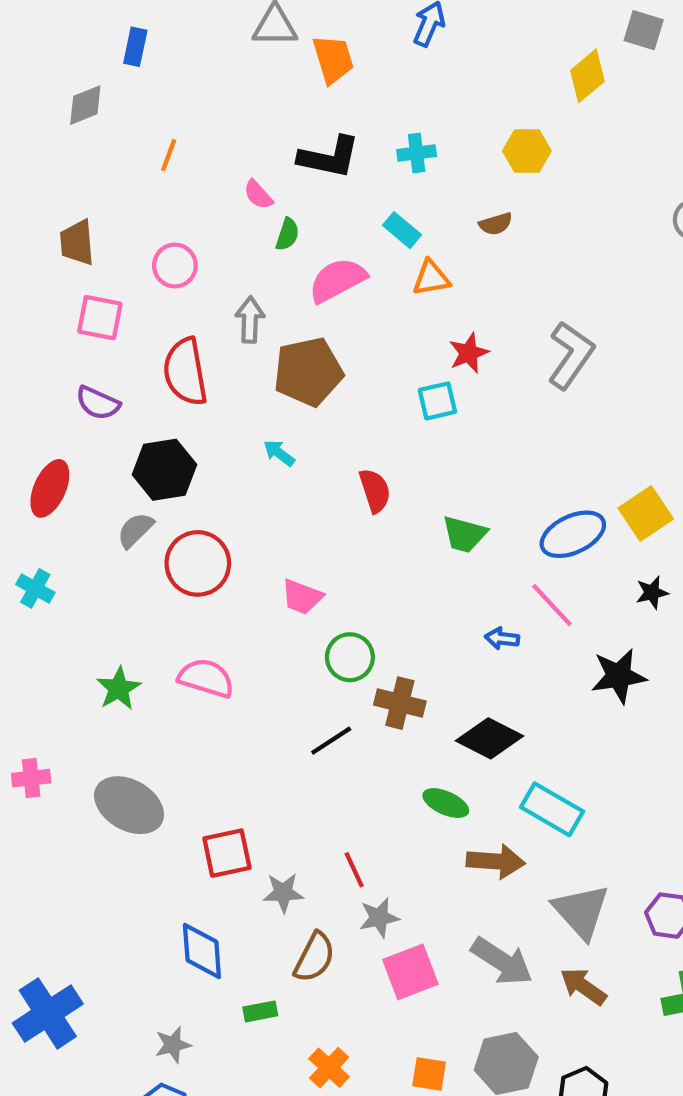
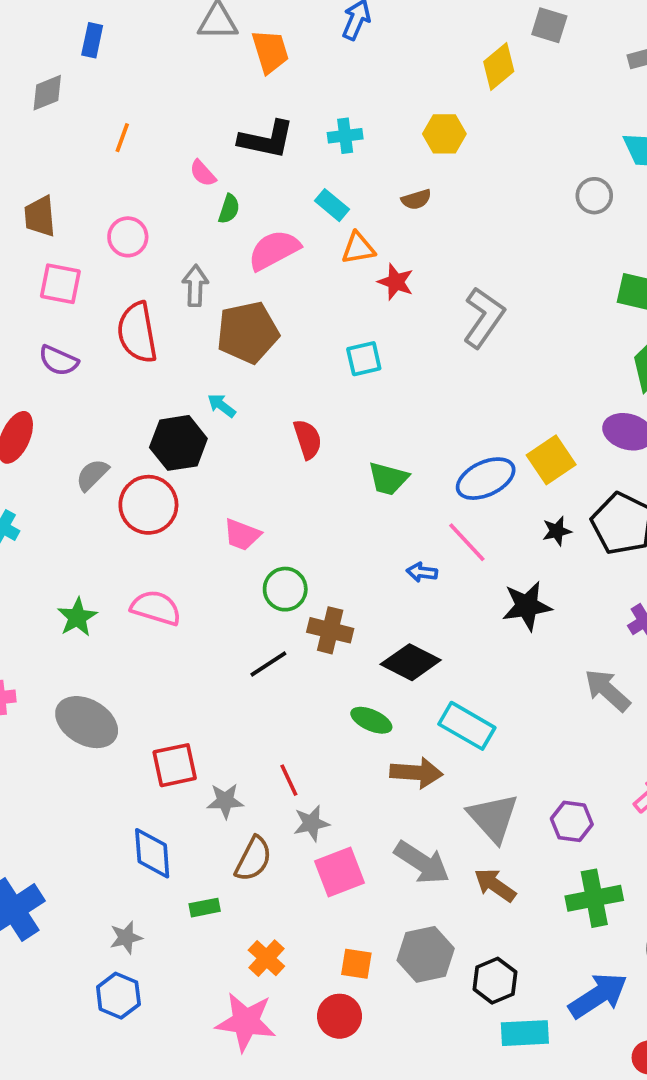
red star: (469, 353) -> (396, 282), moved, turned -30
black hexagon: (164, 470) -> (178, 443), moved

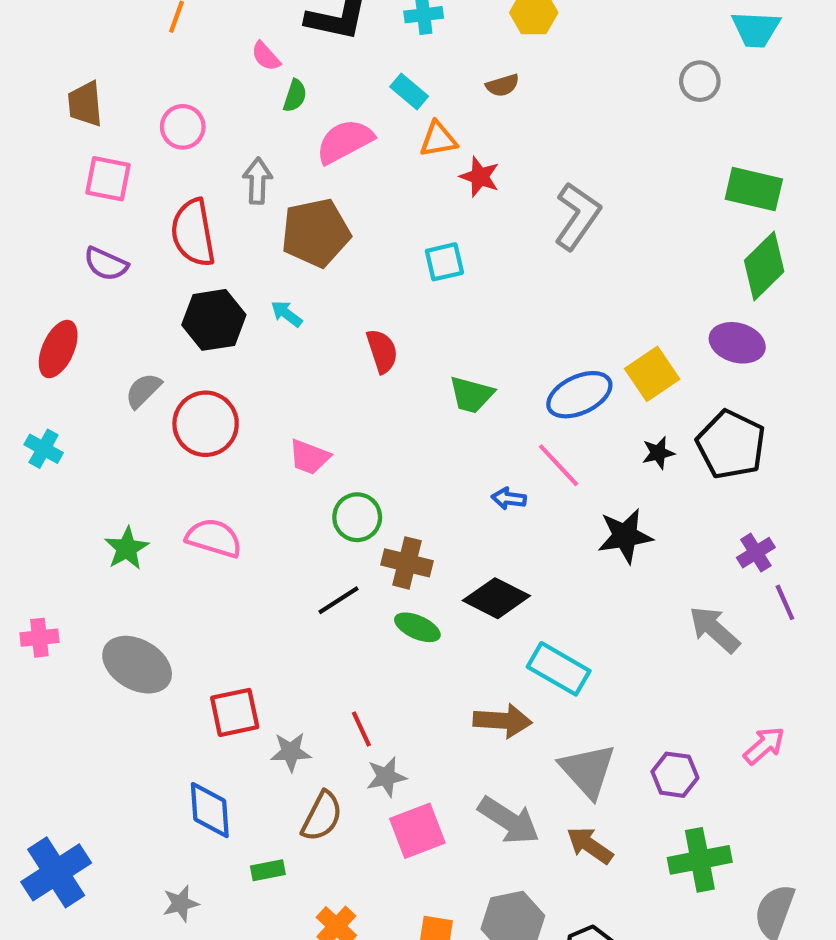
black hexagon: (178, 443) -> (214, 320), moved
green ellipse: (371, 720) -> (417, 627), moved

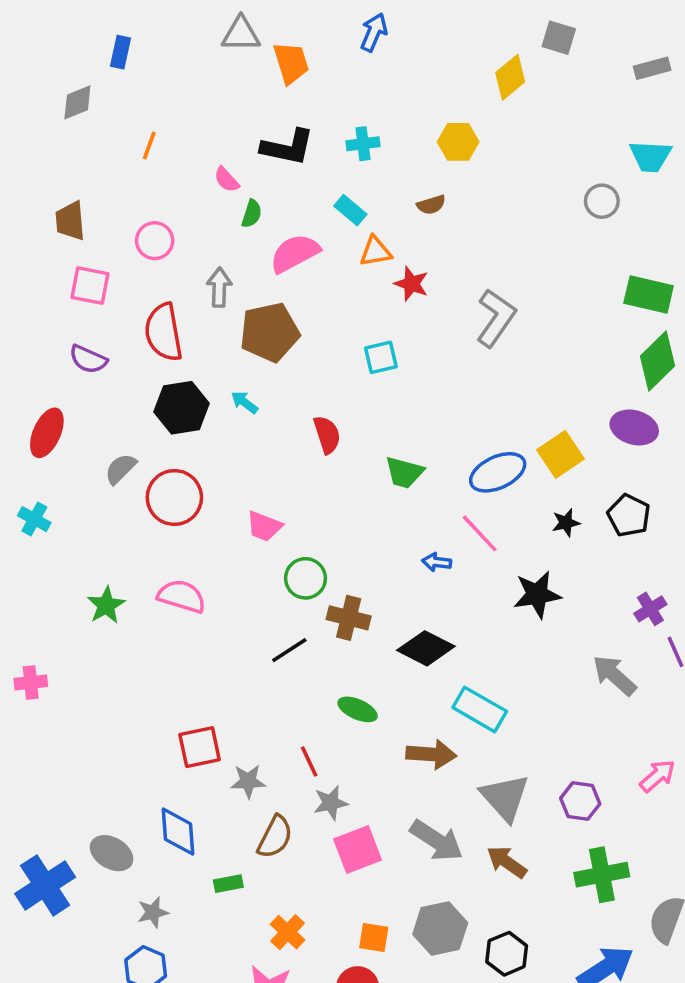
black pentagon: (731, 445) -> (629, 515), size x0.7
green ellipse: (417, 627) -> (358, 709), moved
gray ellipse: (137, 665) -> (112, 853), moved, size x0.7

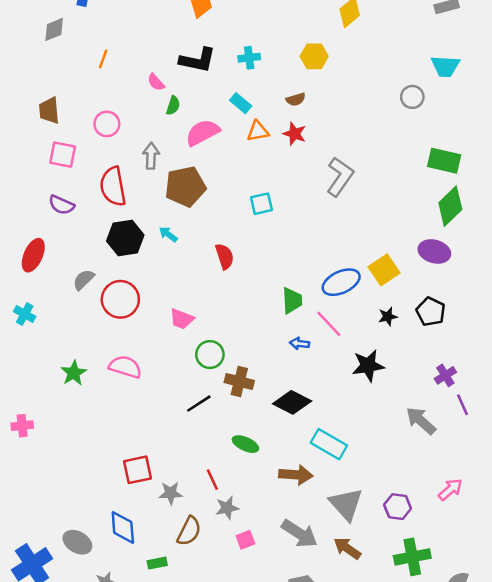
red star: (411, 284) -> (295, 134), moved
green trapezoid: (404, 472) -> (292, 301), moved, turned -108
pink square: (358, 850) -> (245, 540), size x0.6

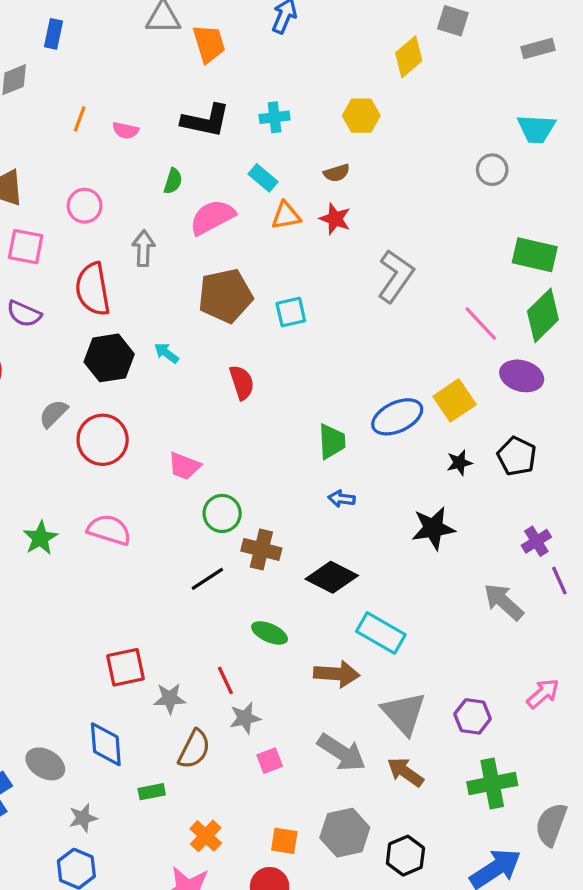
pink semicircle: (156, 82) -> (125, 130), moved, turned -36
brown pentagon: (185, 186) -> (225, 296), moved
pink line: (329, 324) -> (481, 324), moved

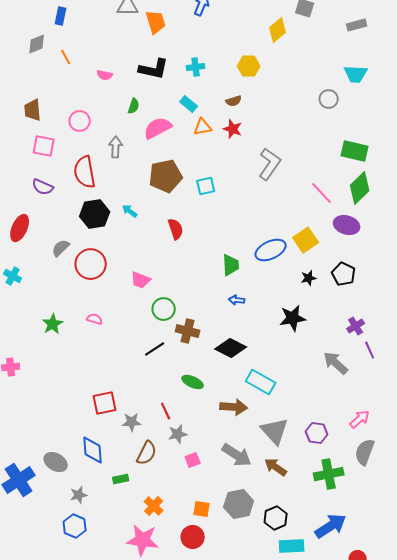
orange line: (80, 119) -> (66, 57), moved, turned -49
pink semicircle: (109, 530) -> (95, 319), size x0.6
gray semicircle: (551, 824) -> (365, 452), moved

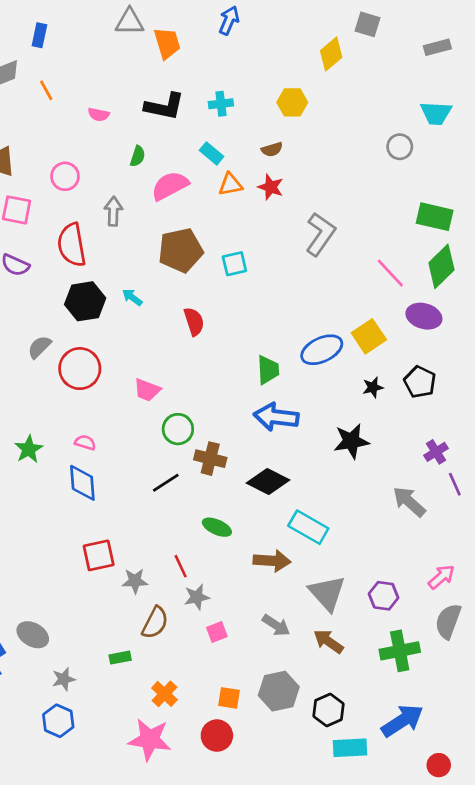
blue arrow: (237, 300) -> (276, 417), size x2.0
blue diamond: (93, 450) -> (82, 483), moved
gray arrow: (237, 455) -> (276, 625), size x0.7

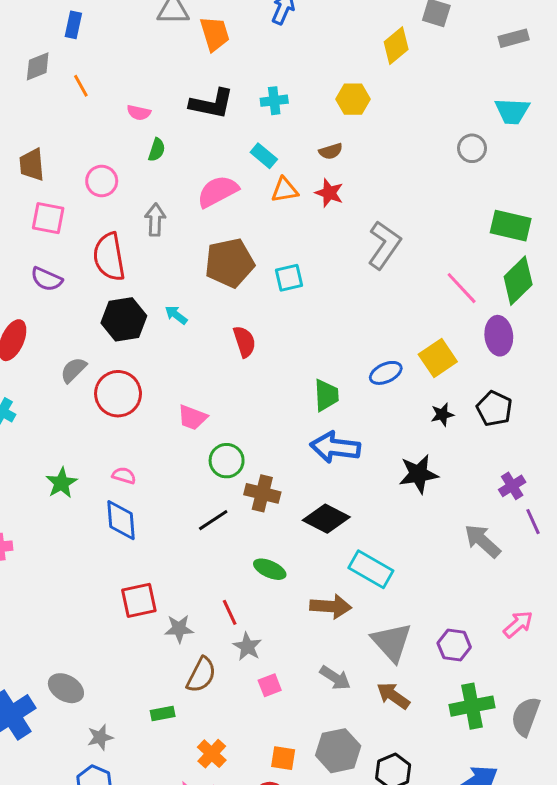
green semicircle: (138, 156) -> (157, 150), moved
purple ellipse: (424, 316) -> (499, 336), turned 68
blue ellipse: (322, 350) -> (386, 373), size x0.7
gray star: (197, 597) -> (247, 647), turned -30
gray semicircle: (448, 621) -> (526, 716), moved

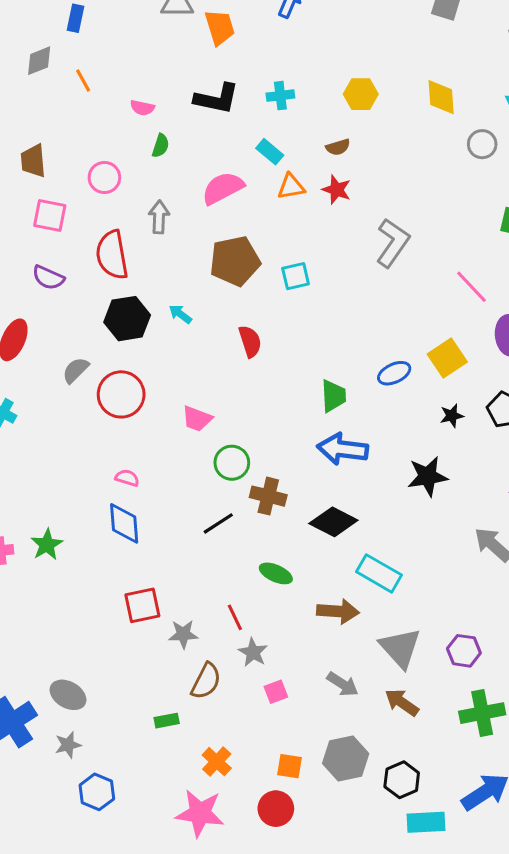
yellow diamond: (396, 46) -> (441, 97), moved, turned -54
green star: (61, 483) -> (47, 545), moved
gray star: (100, 737) -> (68, 745), moved

